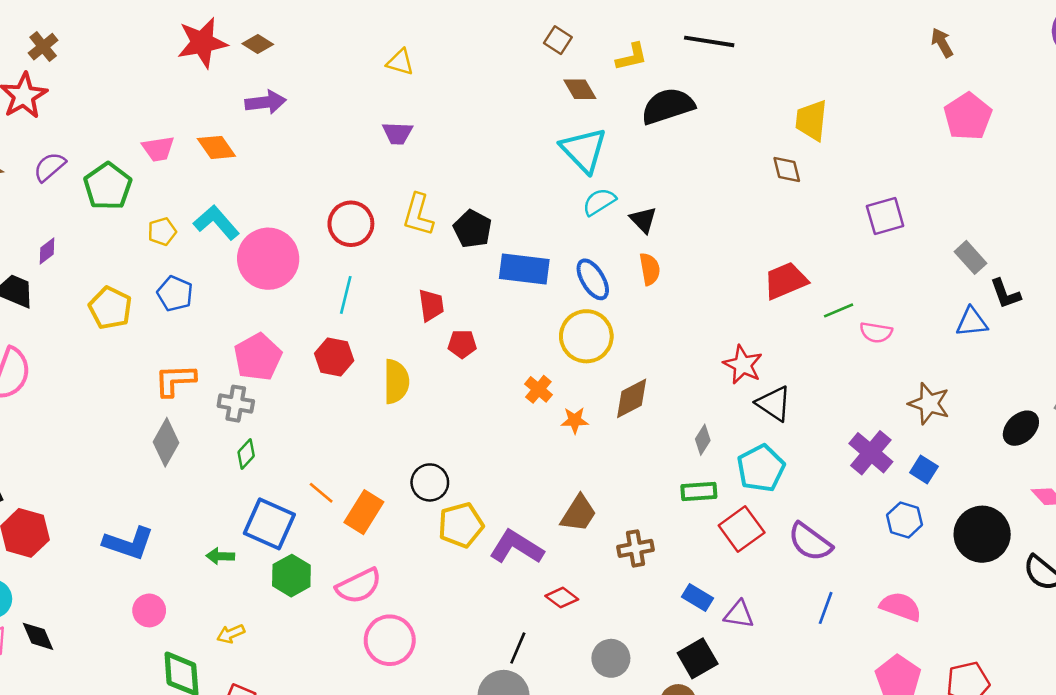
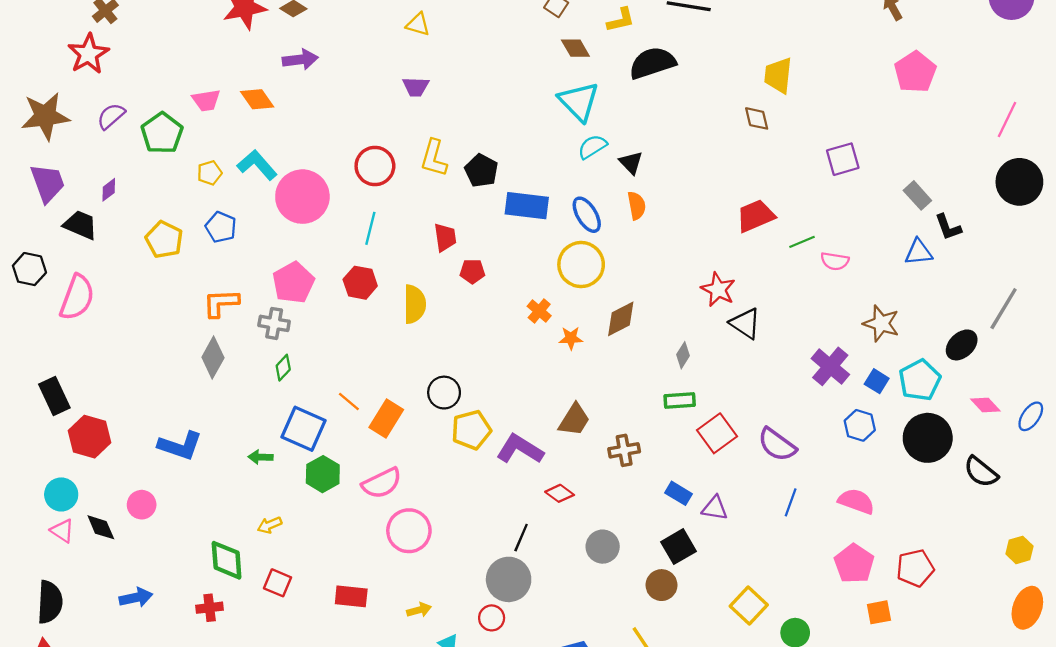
cyan pentagon: (761, 468) -> (920, 380), moved
pink circle: (149, 610) -> (142, 505), moved

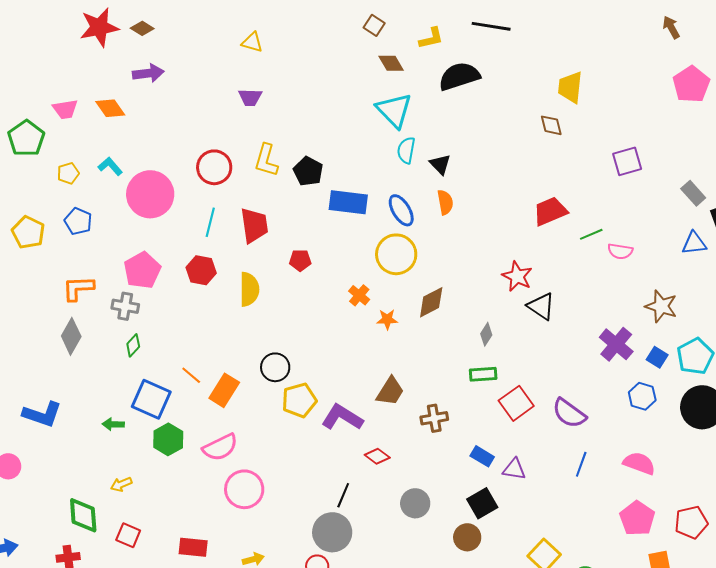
cyan semicircle: (592, 147) -> (406, 150), turned -48
cyan L-shape: (257, 165) -> (110, 166), size x0.7
red trapezoid: (445, 237) -> (254, 225), moved, size x1.4

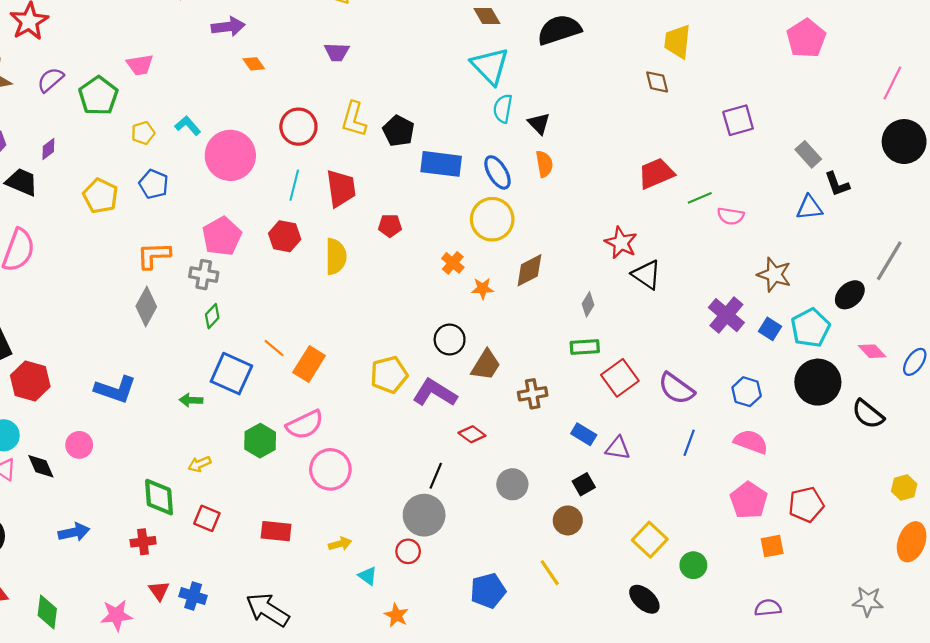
orange diamond: (110, 108) -> (254, 64), moved, size x0.7
black circle: (275, 367) -> (450, 340), moved
blue hexagon: (642, 396) -> (747, 392), moved
green hexagon: (168, 439) -> (260, 441), moved
black square: (482, 503) -> (584, 484), size x0.7

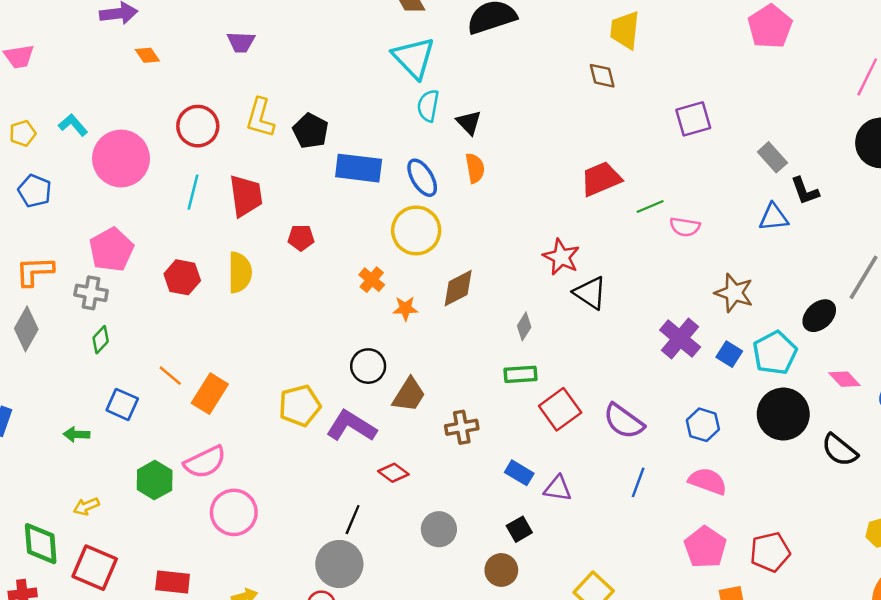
red hexagon: (285, 236) -> (182, 277), moved
blue square: (231, 374) -> (122, 404), size x0.7
red square: (207, 518) -> (95, 568), size x1.5

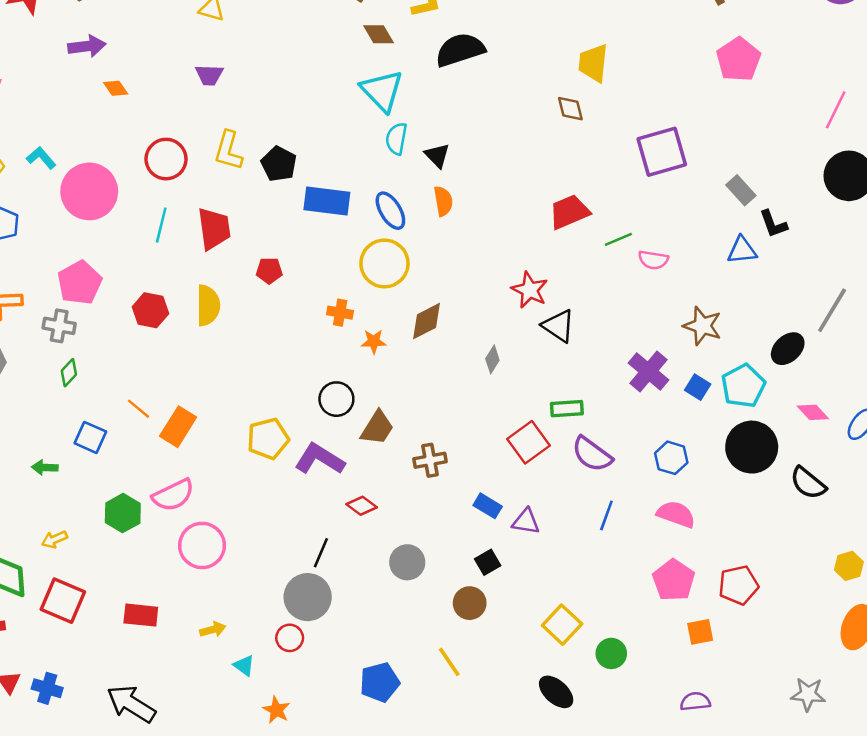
purple square: (693, 119) -> (662, 152), size x1.4
orange cross: (372, 280) -> (340, 313), turned -30
green rectangle: (521, 374) -> (567, 409), moved

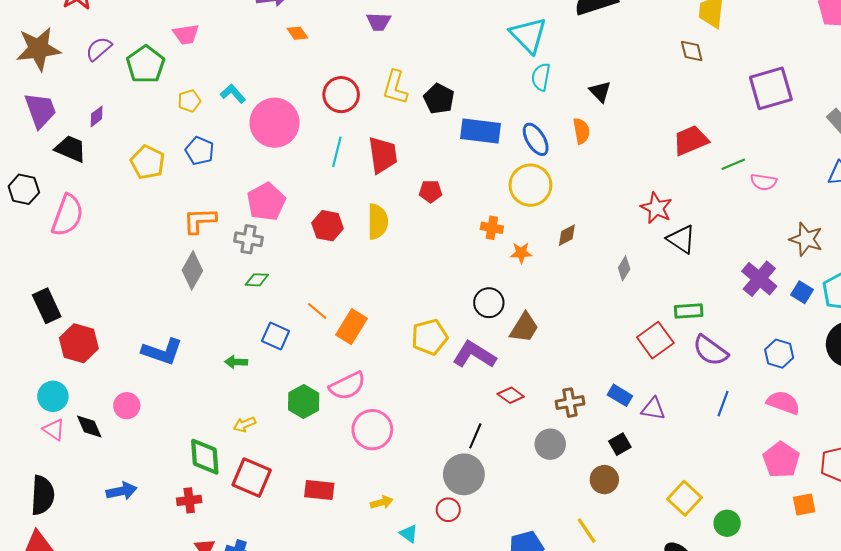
black triangle: (437, 155) -> (600, 91), moved
brown diamond: (426, 321) -> (567, 235), size x0.7
green diamond: (69, 373) -> (257, 280), turned 50
brown cross: (430, 460) -> (570, 403), moved

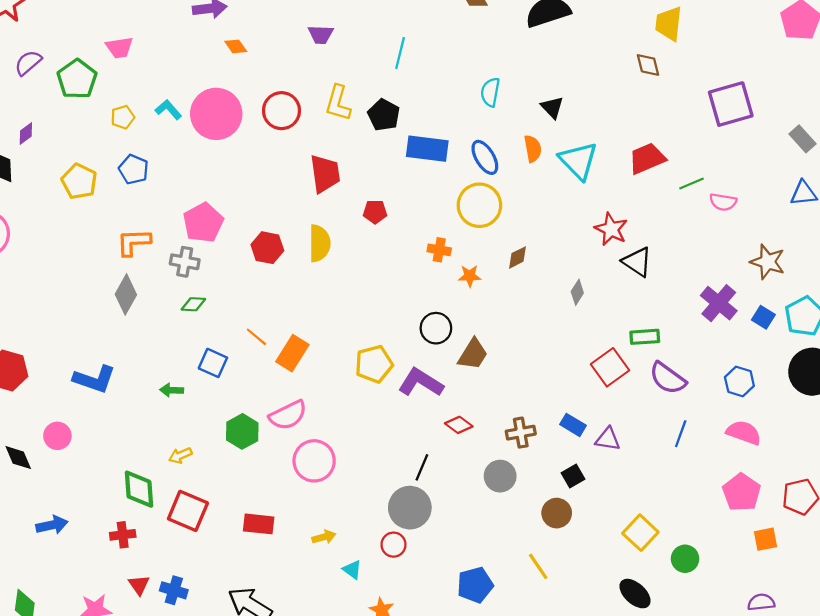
cyan triangle: (528, 35) -> (578, 161), moved
pink circle: (275, 123) -> (216, 114), moved
cyan line: (337, 152) -> (400, 53), moved

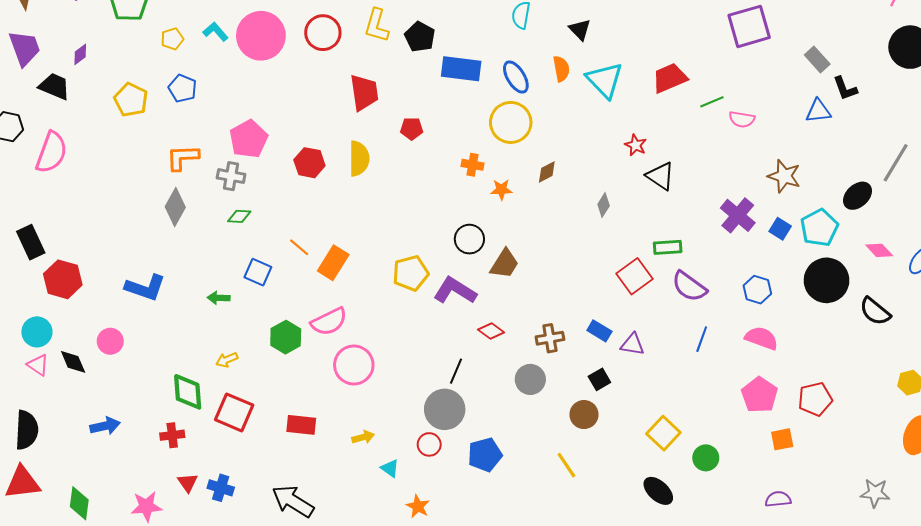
red star: (611, 229) -> (636, 145), size x0.7
blue pentagon: (475, 585) -> (485, 455), moved

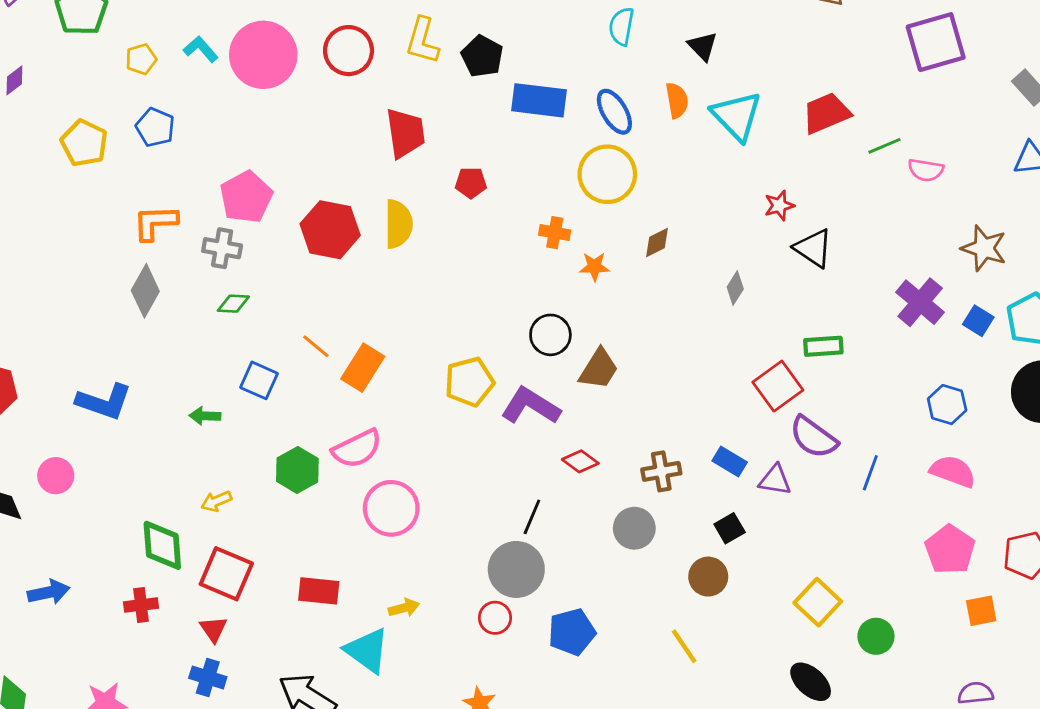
red star: (636, 145) -> (779, 206), turned 30
red hexagon: (309, 163) -> (330, 230), size x1.4
purple semicircle: (689, 287) -> (813, 437), moved
cyan triangle: (390, 468) -> (367, 650), moved, size x1.8
red triangle: (188, 483) -> (214, 629), moved

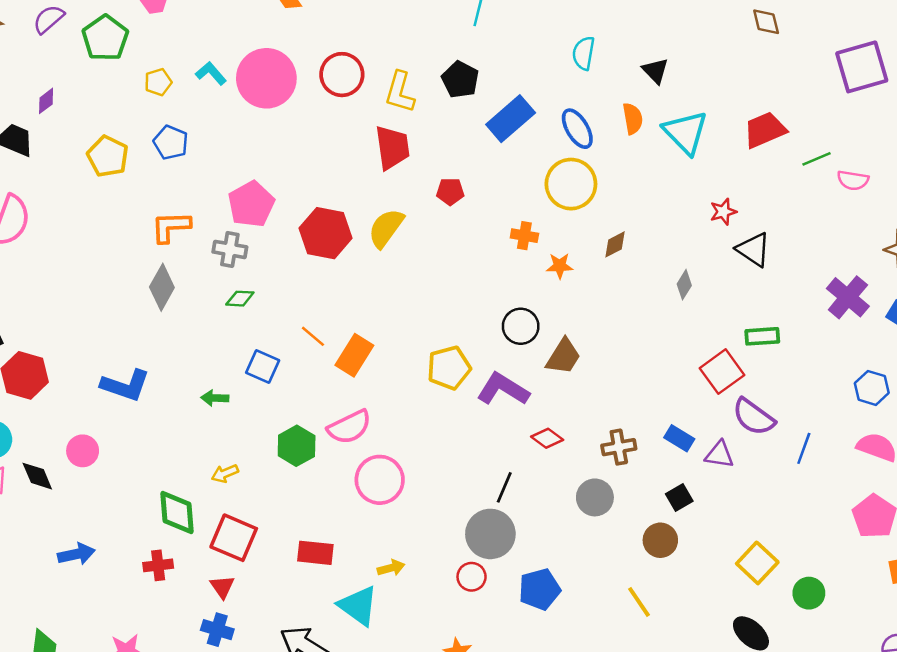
yellow L-shape: (422, 41) -> (400, 92), moved
blue rectangle: (539, 100) -> (511, 119), turned -48
yellow semicircle: (398, 224) -> (386, 228), turned -144

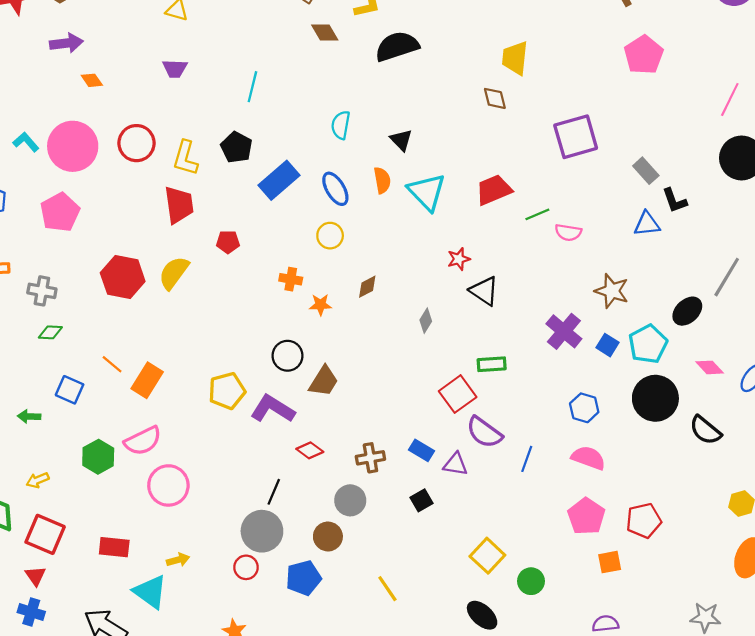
yellow circle: (571, 184) -> (330, 236), size x0.6
pink pentagon: (251, 204) -> (60, 212), moved
brown circle: (660, 540) -> (328, 537), moved

